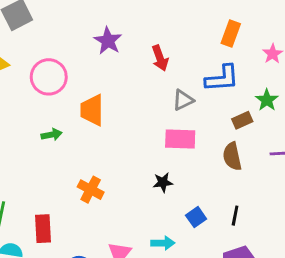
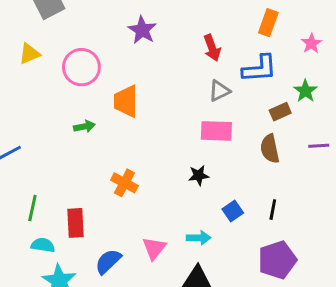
red arrow: (160, 58) -> (212, 48), moved

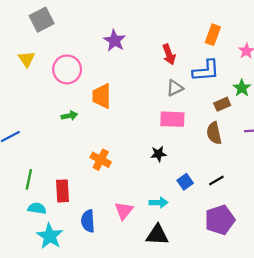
yellow triangle: (29, 54) -> (27, 59), turned -42
black line: (273, 210) -> (216, 181), turned 49
blue semicircle: (108, 261) -> (88, 221), turned -50

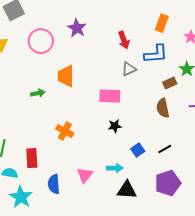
pink circle: (67, 69) -> (41, 41), moved
pink rectangle: (172, 119) -> (110, 96), moved
black triangle: (157, 235) -> (127, 190), moved

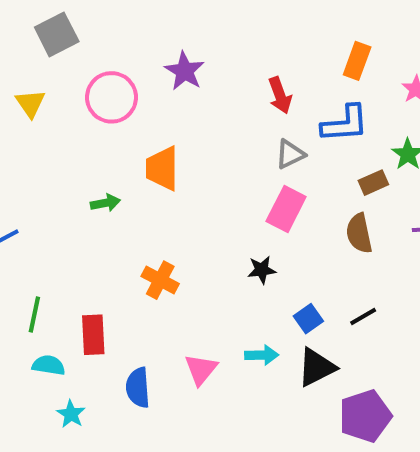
pink rectangle: (110, 96) -> (286, 209), moved, turned -65
purple pentagon: (168, 183) -> (365, 416), moved
black triangle: (127, 190) -> (316, 367), moved, turned -30
cyan star: (21, 197) -> (71, 414), size x0.6

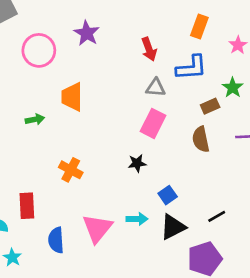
gray triangle: (290, 154) -> (156, 88), turned 30
black line: (363, 317) -> (217, 216), moved
pink triangle: (201, 369) -> (97, 228), size x1.4

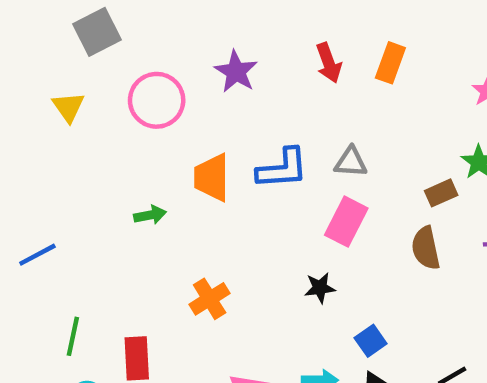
orange rectangle: (199, 27) -> (390, 63), moved
red arrow: (149, 49) -> (329, 63), moved
blue L-shape: (191, 68) -> (282, 169), moved
orange cross: (71, 170) -> (210, 299), turned 30

